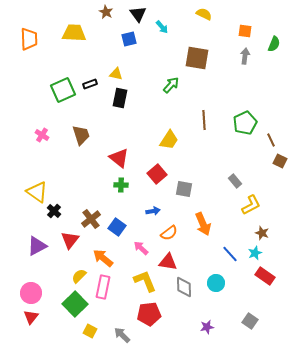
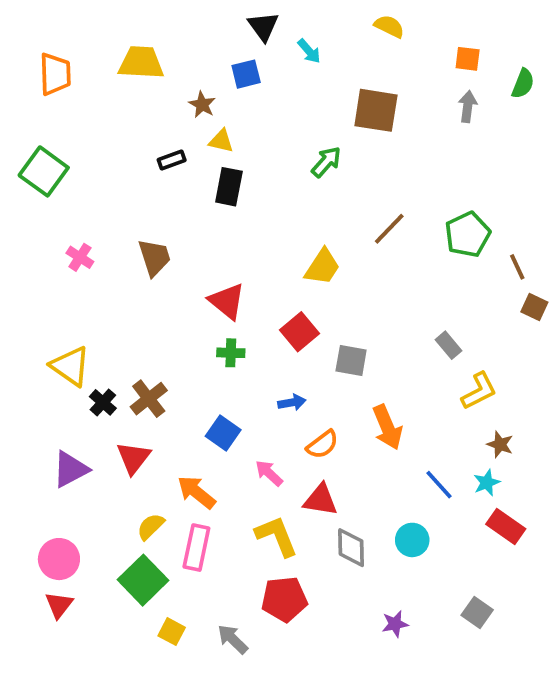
brown star: (106, 12) -> (202, 105), moved
green square: (63, 90) -> (44, 171), moved, turned -30
brown line: (204, 120) -> (389, 229), turned 48
brown cross: (91, 219) -> (149, 399), moved

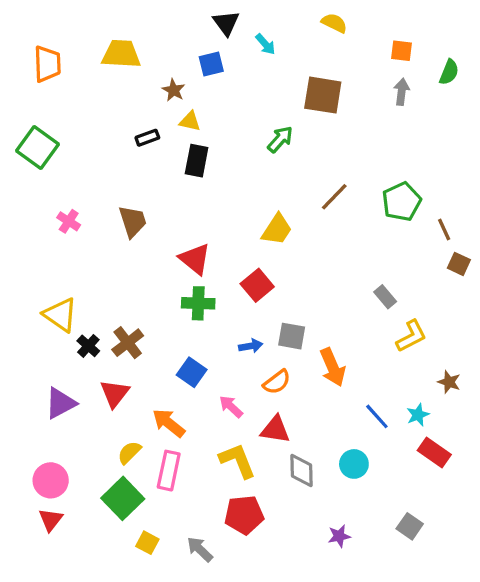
green cross: (231, 353) -> (198, 303), size x1.4
gray square: (351, 360) -> (292, 336), moved
brown star: (500, 444) -> (449, 382), moved

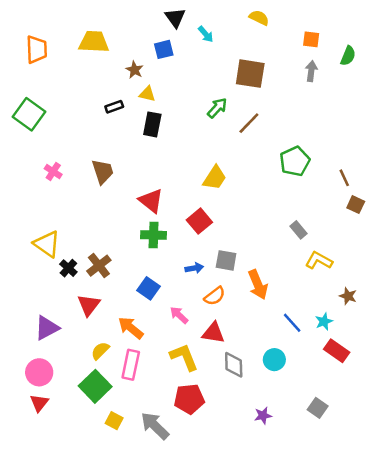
brown line: (334, 197) -> (249, 123), moved
green pentagon: (402, 202) -> (295, 161), moved
yellow L-shape: (411, 336) -> (319, 260), turned -124
purple triangle: (60, 403) -> (47, 328), moved
gray arrow: (200, 549) -> (155, 426), size x1.4

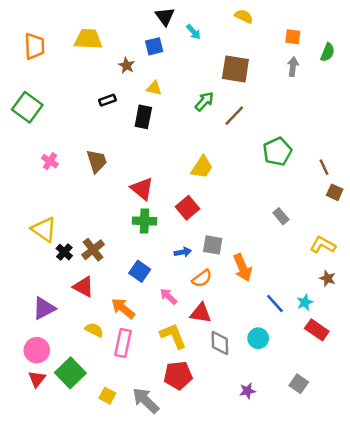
yellow triangle: (147, 94) -> (154, 88), moved
yellow L-shape: (319, 260) -> (323, 245), moved
red triangle: (89, 305) -> (83, 287), turned -40
yellow semicircle: (100, 351) -> (94, 330), turned 72
green square: (95, 386) -> (70, 373), moved

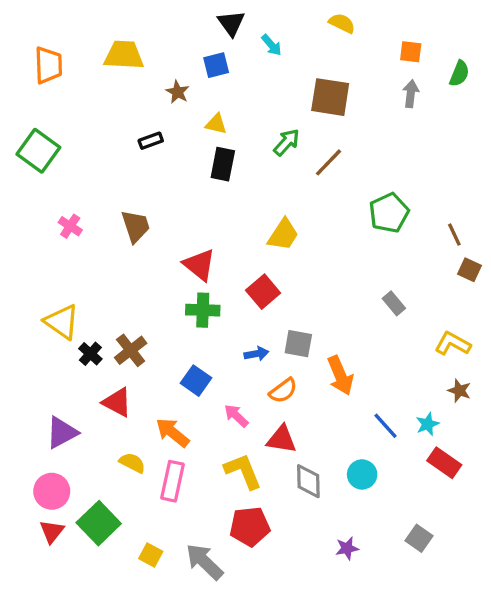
black rectangle: (143, 117) -> (223, 164), moved

